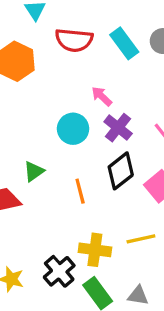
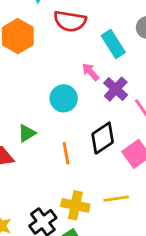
cyan rectangle: (124, 43) -> (113, 44), moved
purple cross: (118, 128) -> (116, 89), moved

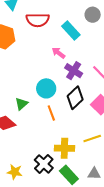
purple cross: (116, 89) -> (74, 71), moved
cyan circle: (64, 98) -> (46, 88), moved

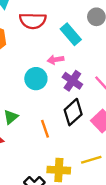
pink arrow: (58, 53) -> (56, 60), turned -48
cyan circle: (46, 88) -> (36, 79), moved

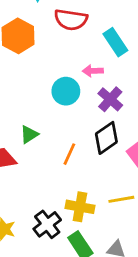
orange line: (45, 129) -> (69, 154), turned 36

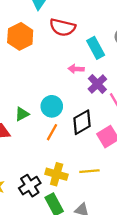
cyan circle: (66, 91) -> (52, 106), moved
purple cross: (110, 99) -> (97, 84), moved

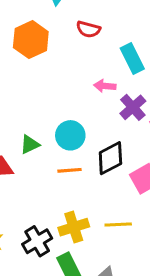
red semicircle: (62, 27) -> (88, 29), size x0.7
orange line: (52, 132) -> (69, 170), turned 54
yellow cross: (57, 174) -> (74, 227), turned -35

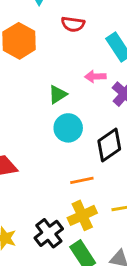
green triangle: (30, 145) -> (58, 94), moved
orange line: (69, 170) -> (82, 180), moved

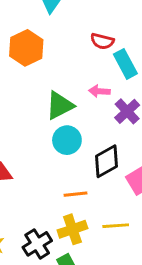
red semicircle: (73, 24) -> (102, 41), moved
green triangle: (58, 94) -> (60, 105), size x1.5

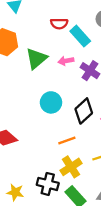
green triangle: (60, 105) -> (36, 59), moved
black cross: (37, 244) -> (48, 184), turned -30

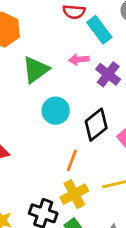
green triangle: (36, 59) -> (36, 70), moved
orange line: (67, 141) -> (72, 160), turned -54

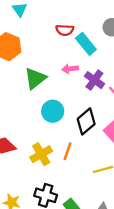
yellow cross: (74, 194) -> (41, 154), moved

